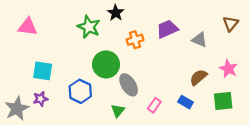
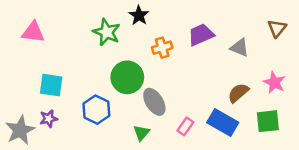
blue rectangle: (185, 102) -> (223, 122), size x1.6

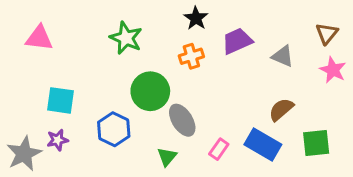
black star: (139, 15) -> (196, 18), moved
pink star: (274, 82) -> (333, 70), moved

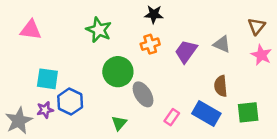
black star: (196, 18) -> (154, 14), turned -30
purple trapezoid: (237, 41) -> (186, 51), moved, turned -30
brown semicircle: (281, 110) -> (221, 86), turned -54
blue hexagon: (114, 129) -> (70, 102), moved
green triangle: (167, 157) -> (119, 123), moved

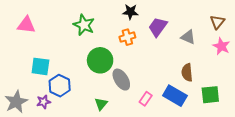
purple trapezoid: (186, 51) -> (158, 27), moved
purple star: (45, 110) -> (43, 102), moved

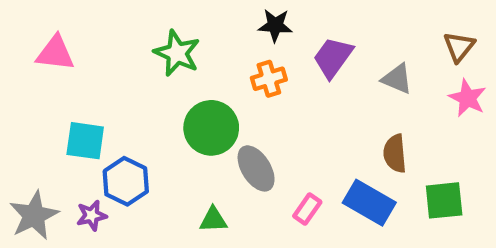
green triangle: (101, 104) -> (213, 220), turned 48

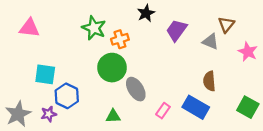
black star: (275, 25) -> (146, 13), turned -30
brown triangle: (459, 47) -> (226, 25), moved
orange cross: (269, 79) -> (120, 39), moved
green square: (444, 200) -> (248, 107), moved, turned 35

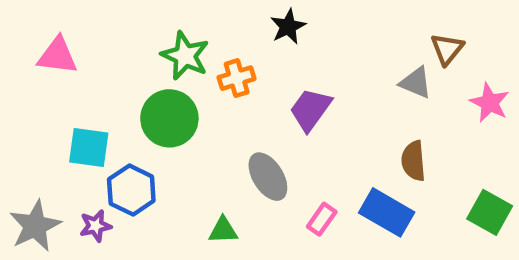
purple trapezoid: (177, 30) -> (310, 109), moved
green circle: (112, 68) -> (169, 118), moved

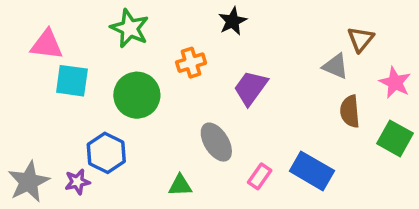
green star: (185, 56) -> (130, 28), moved
cyan square: (89, 147) -> (72, 81), moved
brown semicircle: (413, 161) -> (350, 111), moved
green square: (490, 212) -> (395, 138), moved

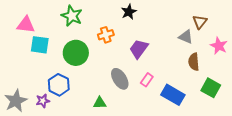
green square: (395, 138) -> (211, 88), moved
pink rectangle: (260, 176) -> (147, 80), moved

